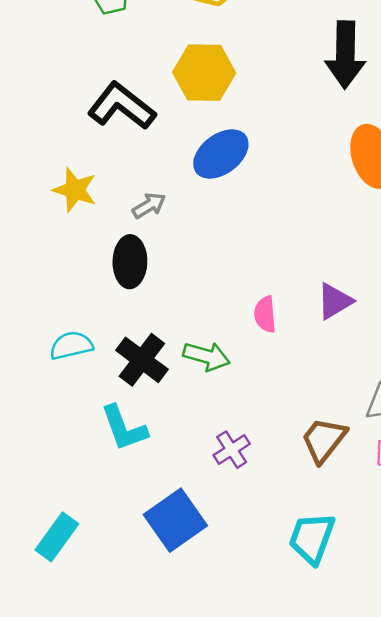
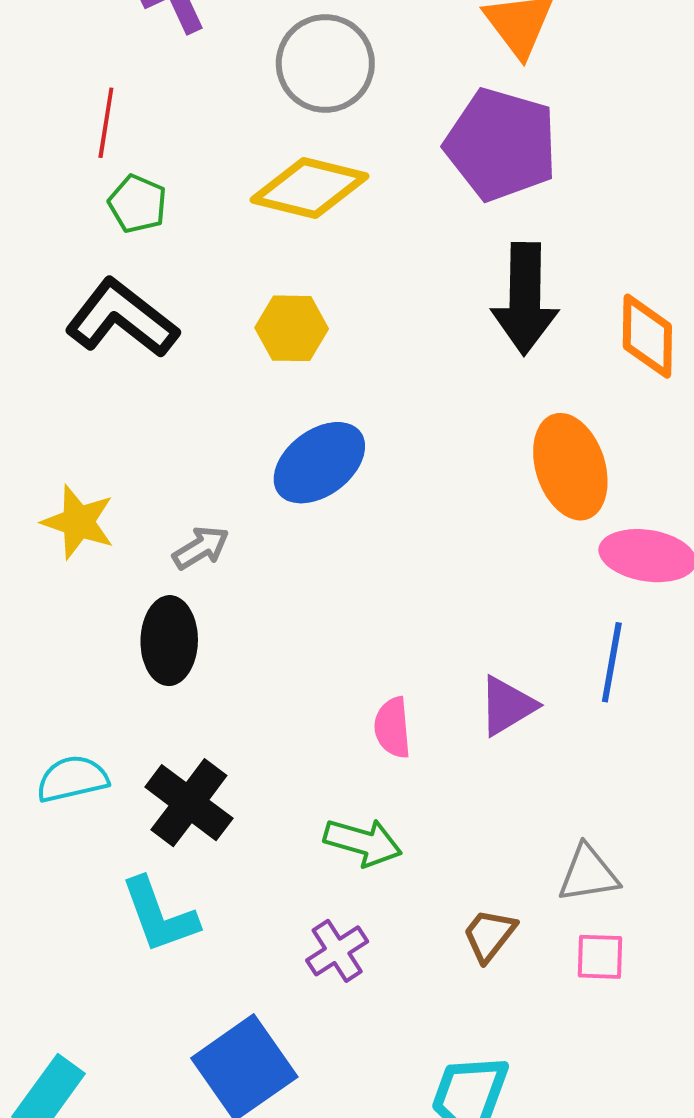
yellow hexagon: (204, 73) -> (292, 328), size x0.7
black L-shape: (122, 106) -> (122, 318), moved
green arrow: (207, 356) -> (363, 842), moved
brown trapezoid: (324, 440) -> (489, 935), size x0.7

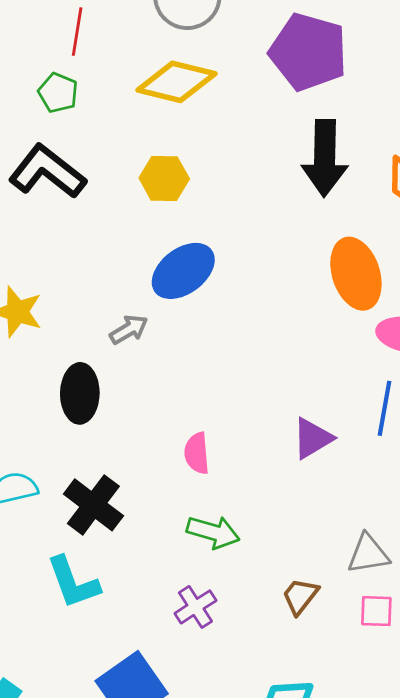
red line: (106, 123) -> (77, 32), moved
gray arrow: (201, 548) -> (129, 329), moved
pink semicircle: (392, 728) -> (197, 453), moved

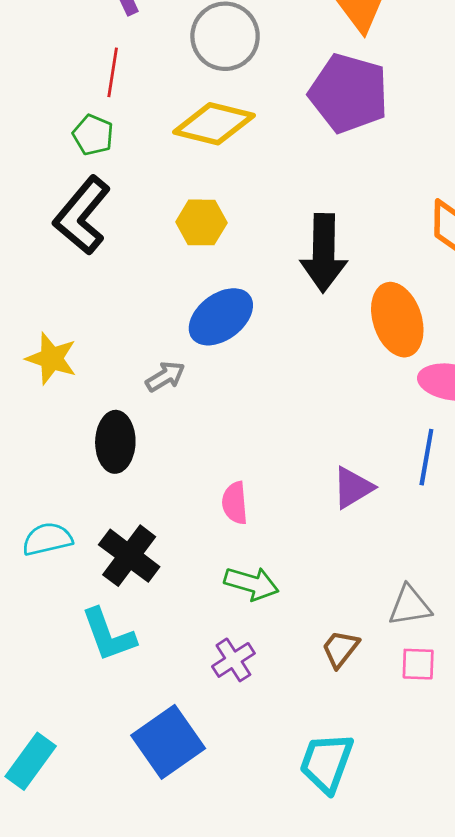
black arrow: (325, 158) -> (324, 253), moved
black L-shape: (47, 172) -> (82, 215), turned -88

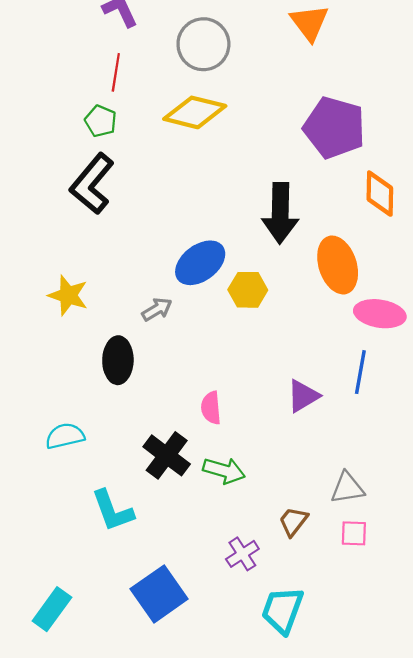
purple pentagon: (349, 93) -> (334, 128), moved
yellow hexagon: (201, 222) -> (248, 290), moved
black cross: (129, 556) -> (167, 455), moved
purple cross: (233, 660) -> (242, 554), moved

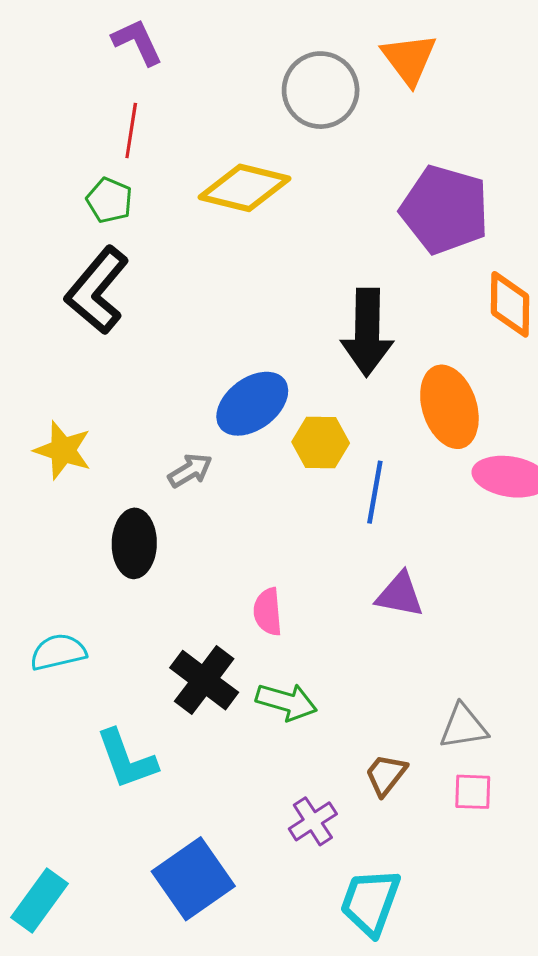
gray circle: (203, 44) -> (321, 90), moved
blue line: (360, 372) -> (375, 492), moved
purple triangle: (303, 396) -> (400, 595), turned 42

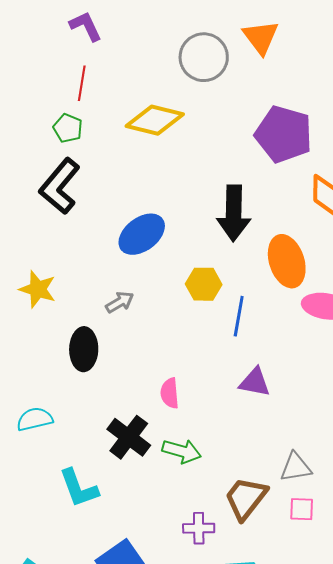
blue ellipse: (252, 404) -> (142, 234), moved
brown trapezoid: (386, 775) -> (246, 498), size x1.6
purple cross: (313, 821) -> (199, 528), turned 32

